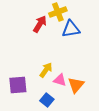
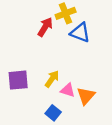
blue triangle: (71, 29) -> (80, 33), turned 30
purple square: (18, 85) -> (18, 80), moved

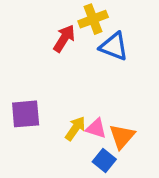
yellow arrow: (52, 79) -> (75, 128), moved
blue square: (53, 113) -> (104, 160), moved

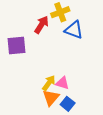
purple square: (26, 114) -> (16, 46), moved
orange triangle: (122, 136) -> (51, 98), moved

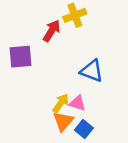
blue triangle: (74, 30) -> (92, 71), moved

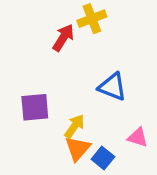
purple square: (21, 57) -> (35, 107), moved
pink triangle: (77, 103) -> (138, 137), moved

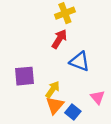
red arrow: (63, 38) -> (59, 39), moved
pink triangle: (138, 137) -> (98, 97), turned 32

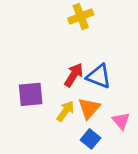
red arrow: (59, 39) -> (74, 75), moved
orange triangle: (55, 105) -> (89, 108), moved

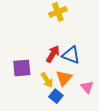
yellow arrow: (65, 111) -> (47, 80), turned 112
blue square: (90, 139) -> (56, 96), moved

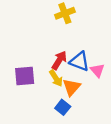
yellow arrow: (47, 80) -> (56, 78), moved
pink triangle: (87, 87) -> (97, 70), moved

